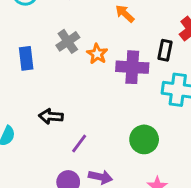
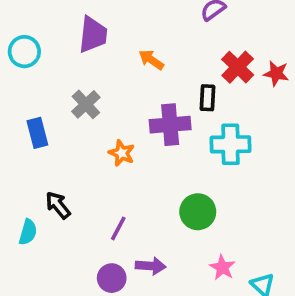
orange star: (97, 54) -> (122, 153), moved
black arrow: (51, 116) -> (58, 205), moved, turned 55

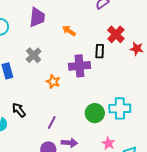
red star: (276, 73) -> (137, 49), moved
cyan cross: (230, 144) -> (120, 108), moved

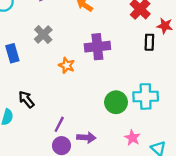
black rectangle: (100, 51) -> (149, 42), moved
purple line: (52, 122) -> (59, 124), moved

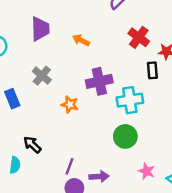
cyan cross: (146, 96) -> (130, 100), moved

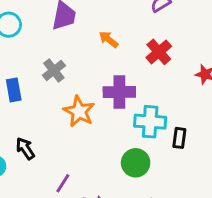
red cross: (139, 37) -> (159, 52), moved
black rectangle: (152, 70) -> (179, 138), moved
orange star: (70, 104) -> (79, 111), size x1.5

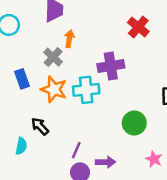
orange arrow: (109, 39) -> (69, 39), moved, turned 70
orange star: (79, 111) -> (54, 89), moved
cyan cross: (150, 122) -> (86, 90), moved

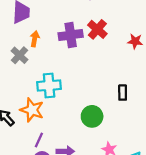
purple cross: (111, 66) -> (71, 35), moved
orange star: (54, 89) -> (32, 110), moved

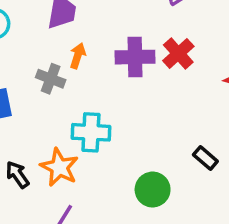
gray cross: (20, 55) -> (51, 79), turned -30
black rectangle: (123, 93) -> (205, 158), turned -56

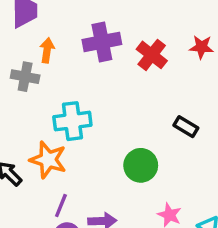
red cross: (178, 54) -> (152, 55), moved

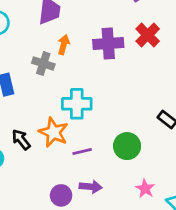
red cross: (152, 55) -> (148, 35), moved
purple line: (61, 205) -> (82, 151), moved, turned 48

